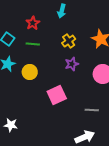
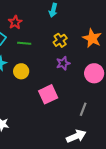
red star: (33, 23) -> (15, 22), moved
gray line: (92, 110) -> (83, 109), turned -72

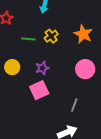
green line: (24, 43) -> (28, 39), moved
purple star: (63, 63) -> (42, 68), moved

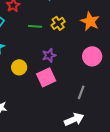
yellow circle: (12, 67) -> (19, 67), moved

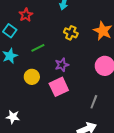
yellow cross: (58, 23) -> (71, 33), turned -32
green line: (35, 26) -> (38, 48), moved, turned -32

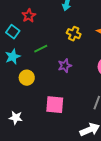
yellow circle: (32, 77) -> (27, 78), moved
pink square: (59, 87) -> (55, 105), moved, turned 30

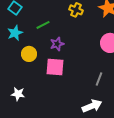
purple star: (65, 66) -> (57, 44), moved
pink square: (55, 105) -> (55, 67), moved

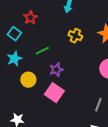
pink square: (55, 67) -> (54, 93), turned 30

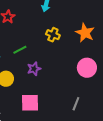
pink square: (54, 93) -> (30, 103), moved, turned -36

